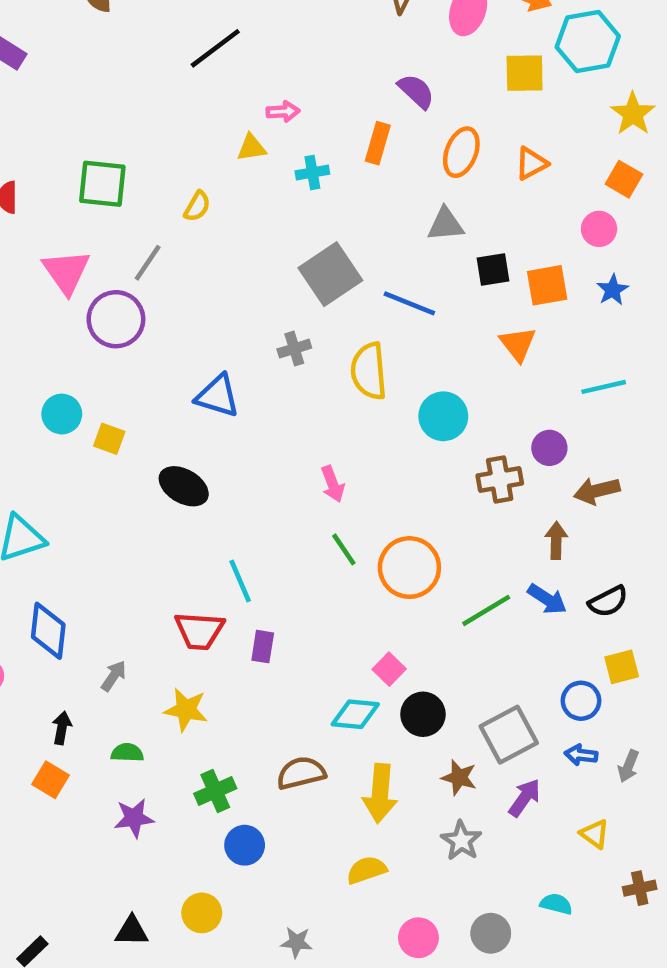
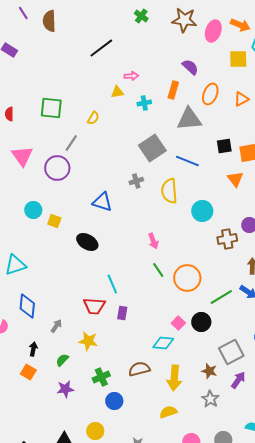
gray triangle: (446, 224) -> (189, 119), moved, size x1.5
pink triangle: (66, 272) -> (22, 156), moved
black circle: (423, 714) -> (201, 322), moved
green semicircle: (127, 753) -> (62, 360), turned -48

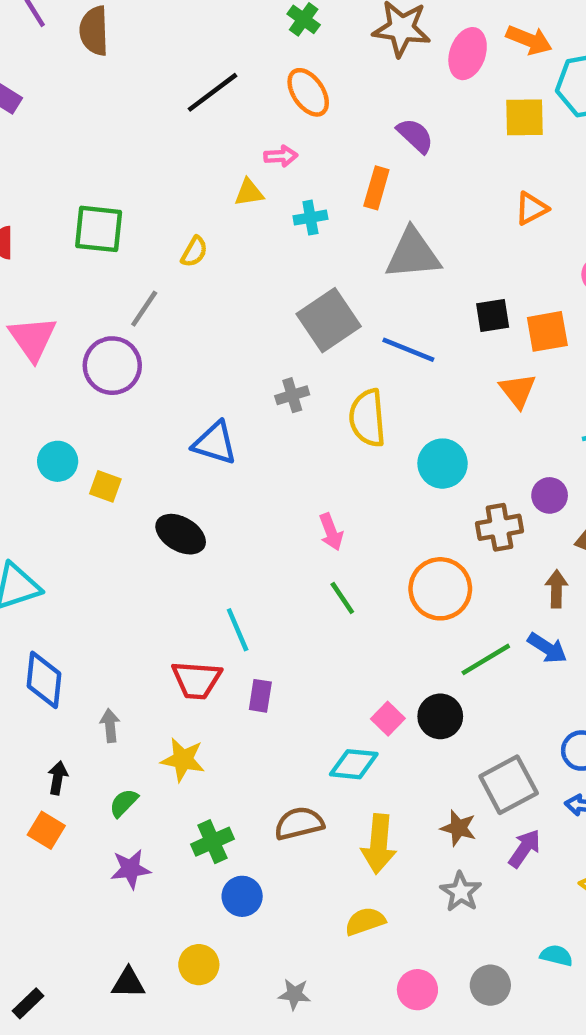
orange ellipse: (210, 94) -> (308, 92), moved, turned -55
orange circle: (187, 278) -> (440, 589), moved
gray arrow: (56, 326) -> (110, 725), turned -40

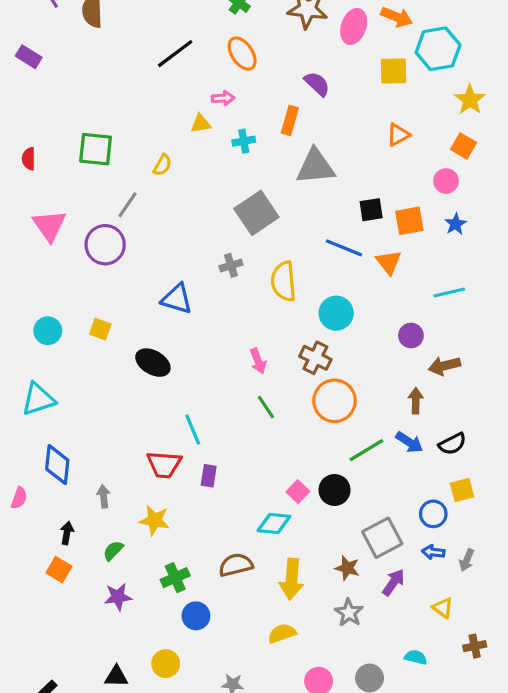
blue line: (408, 350) -> (344, 248), moved
cyan circle: (58, 461) -> (48, 331), moved
brown cross: (499, 527) -> (315, 358), moved, turned 36

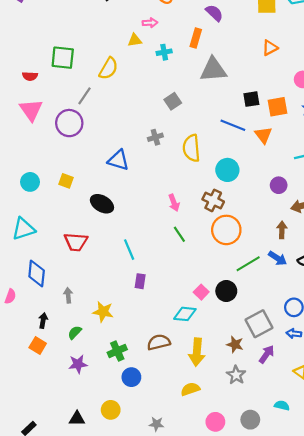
red semicircle: (29, 159) -> (30, 76), moved, turned -88
yellow semicircle: (162, 165) -> (109, 69), size x1.5
gray square: (256, 213) -> (173, 101), size x0.6
red trapezoid: (164, 465) -> (76, 242), moved

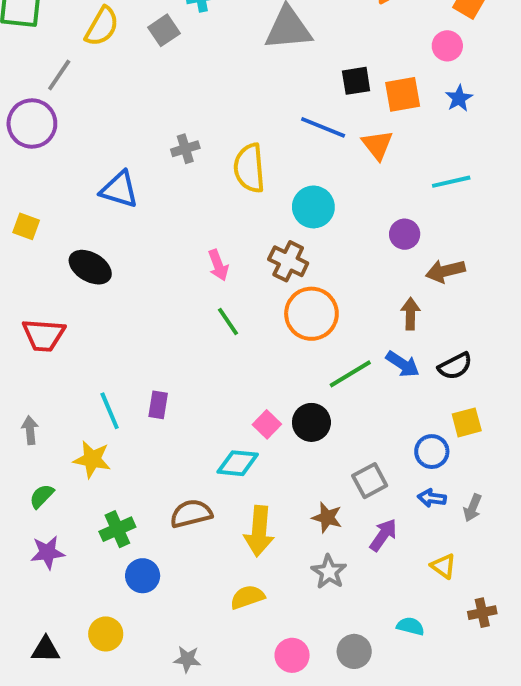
gray square: (173, 101) -> (164, 30), moved
cyan line: (129, 250) -> (110, 411), moved
gray square: (259, 324) -> (370, 481), size x0.7

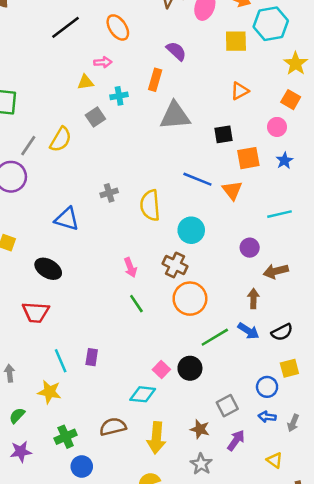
yellow semicircle: (102, 26) -> (61, 139), moved
black square: (356, 81) -> (224, 134), moved
red trapezoid: (44, 335) -> (36, 312), moved

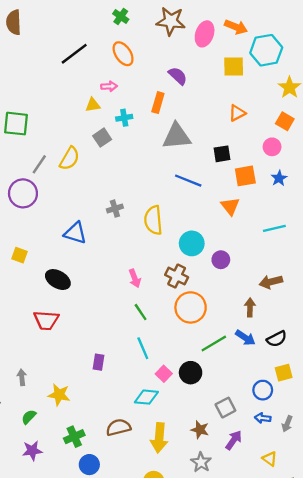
blue line: (197, 179) -> (188, 181), moved
purple circle: (250, 248) -> (221, 260), moved
cyan line: (61, 361) -> (143, 348), moved

